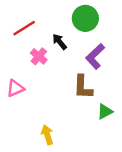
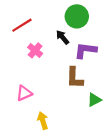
black arrow: (60, 42) -> (63, 37), moved
purple L-shape: (95, 56) -> (86, 50), turned 50
pink triangle: (15, 88) -> (24, 93), moved

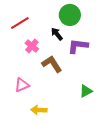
brown L-shape: (75, 78) -> (52, 64), moved, turned 145
yellow arrow: (43, 121) -> (39, 110), turned -70

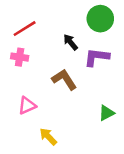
green circle: (70, 15) -> (100, 19), moved
pink cross: (32, 46) -> (20, 57), moved, turned -32
yellow arrow: (39, 110) -> (48, 137), turned 42

